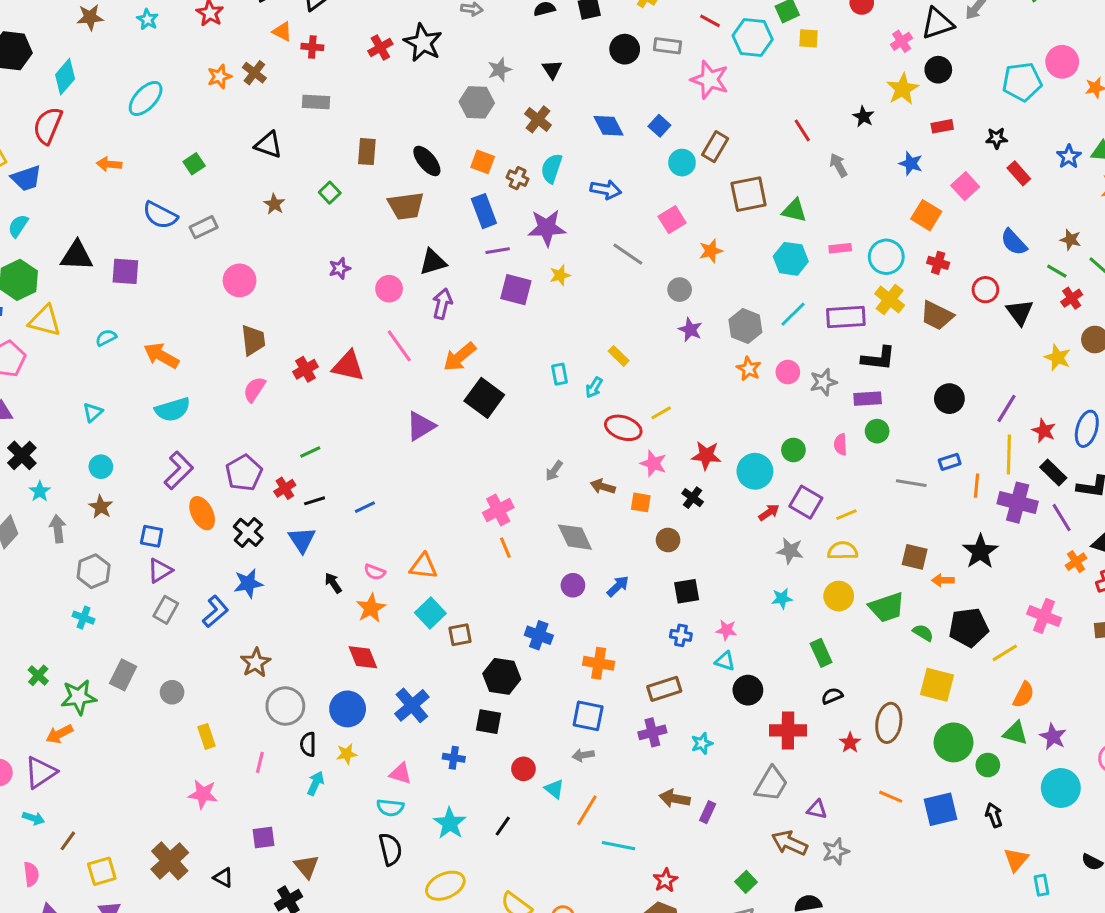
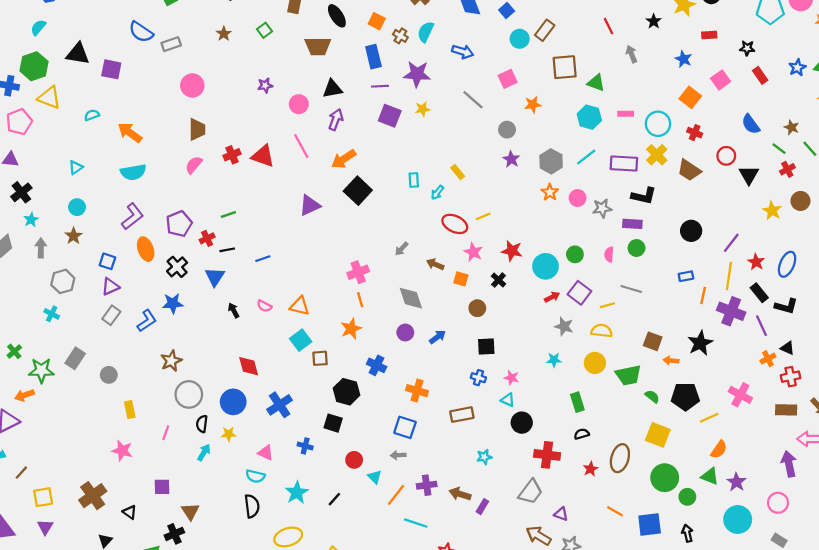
gray line: (911, 483) -> (631, 289), moved
orange star: (371, 608) -> (351, 329), moved
purple cross: (652, 732) -> (427, 485), moved

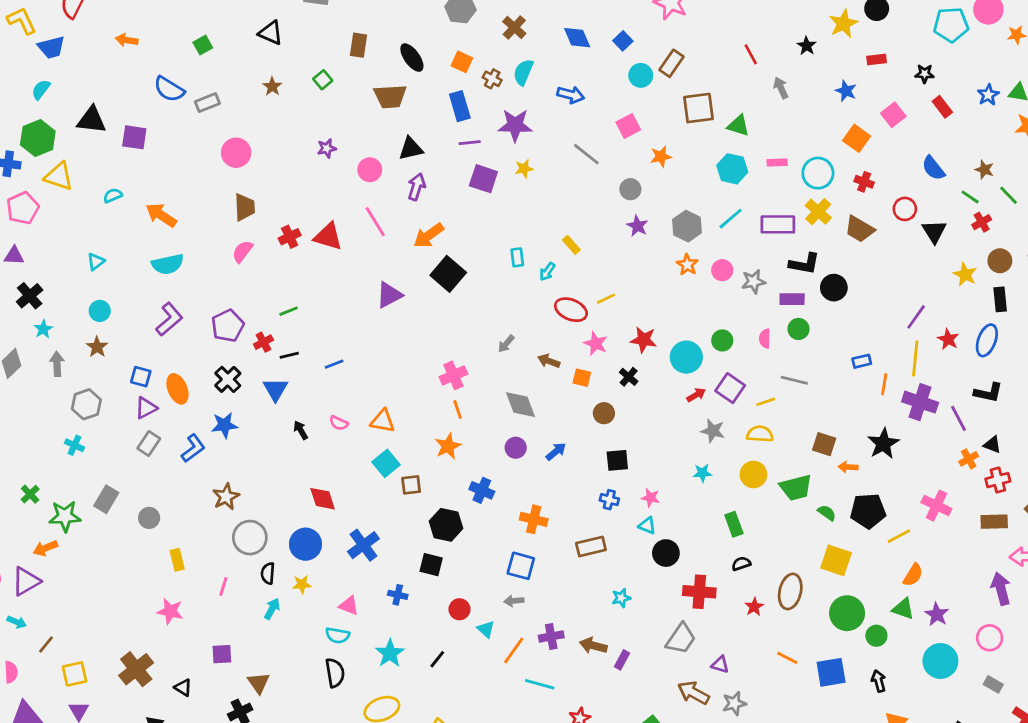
black circle: (691, 231) -> (834, 288), moved
orange ellipse: (146, 249) -> (178, 389), moved
black rectangle: (759, 293) -> (1000, 299), moved, turned 36

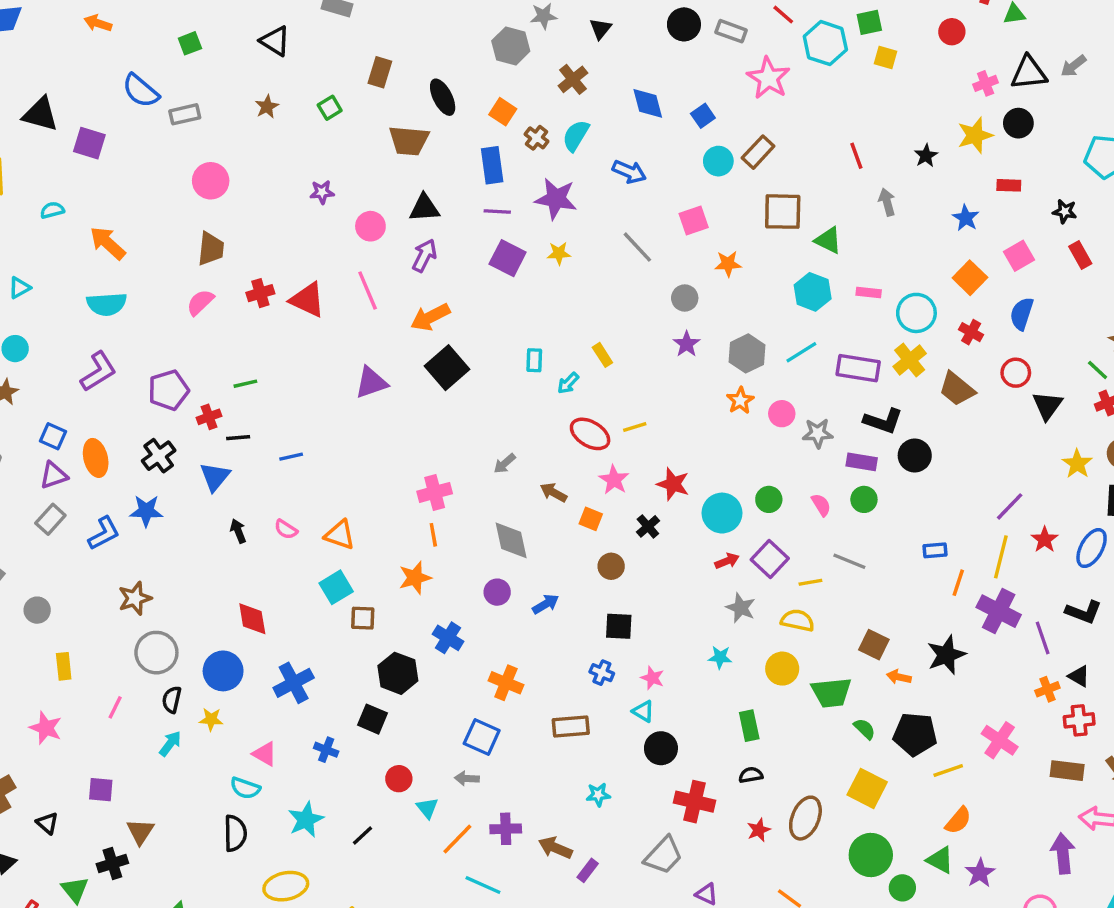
blue semicircle: (933, 168) -> (1022, 314), moved, turned 48
pink semicircle: (765, 339) -> (821, 505), turned 138

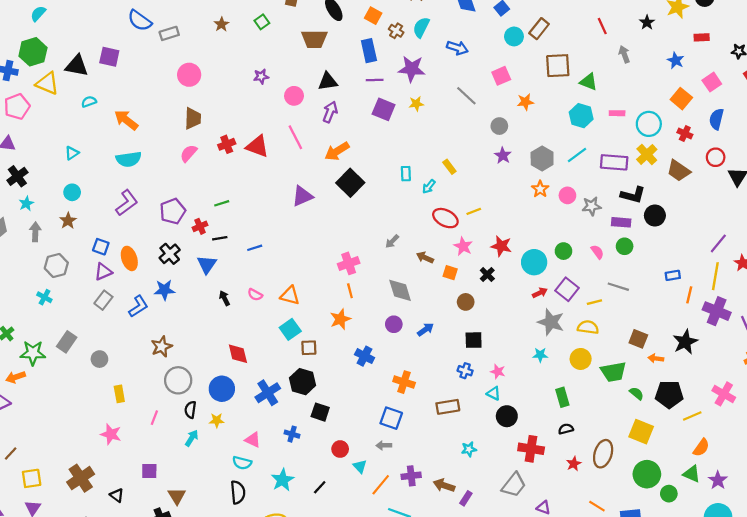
black triangle: (40, 114) -> (77, 66), moved
gray star: (741, 608) -> (551, 322), size x1.4
black hexagon: (398, 673) -> (303, 382), moved

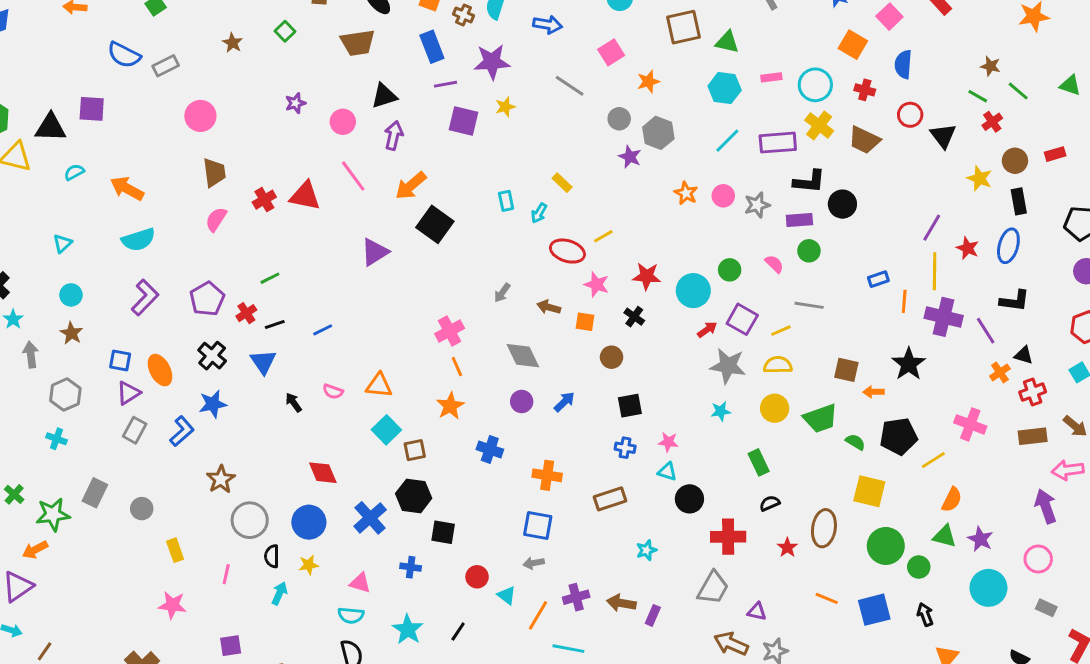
gray hexagon: (542, 158) -> (658, 133), moved

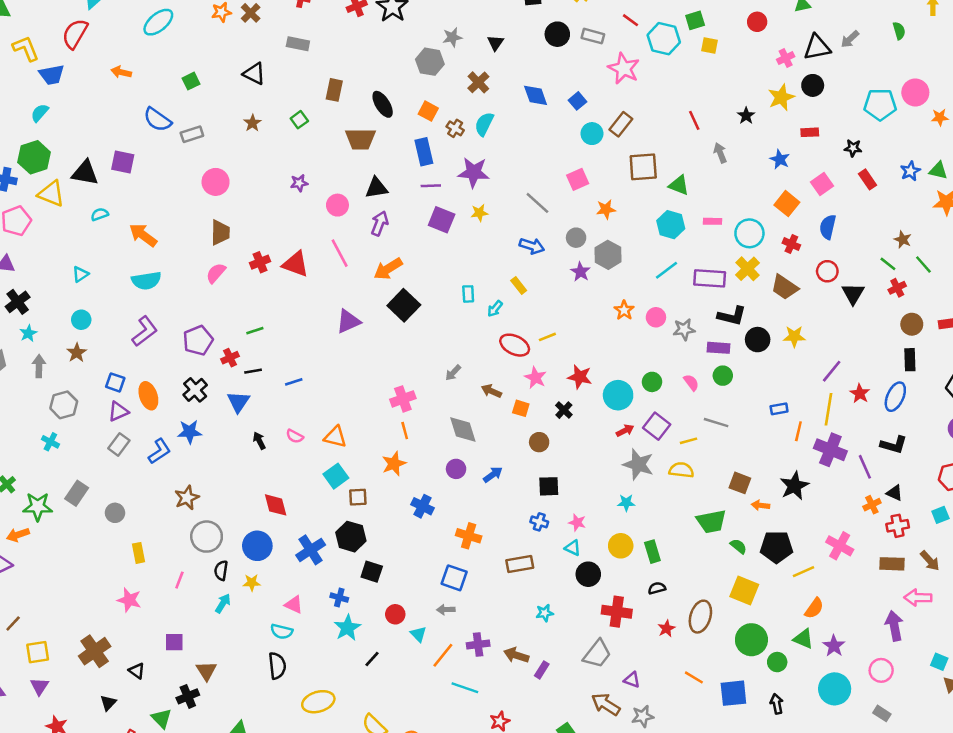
blue arrow: (548, 25) -> (532, 246), moved
yellow star: (980, 178) -> (794, 336), moved, turned -30
yellow circle: (775, 408) -> (621, 546), moved
cyan star: (408, 630) -> (347, 628), moved

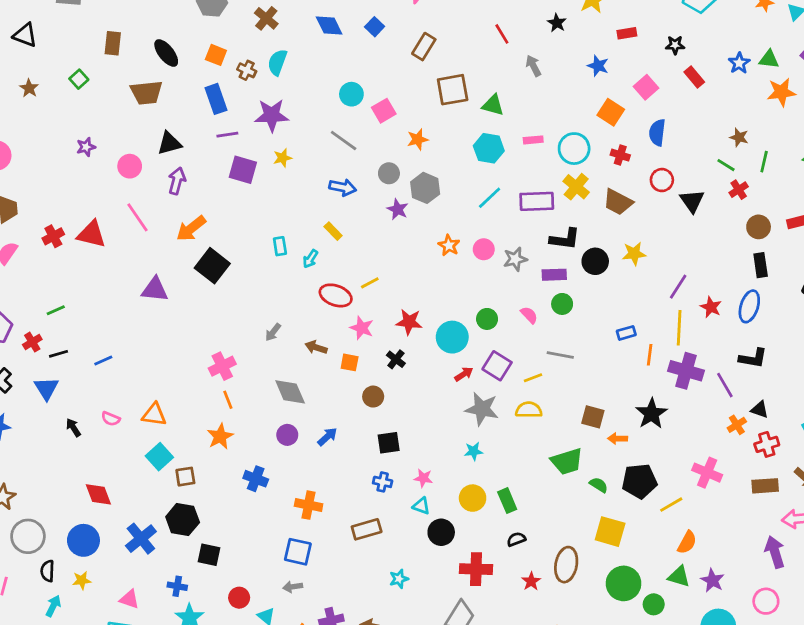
cyan circle: (592, 134) -> (351, 94), moved
green line: (923, 265) -> (764, 162), turned 60
purple triangle: (348, 321) -> (155, 289), turned 36

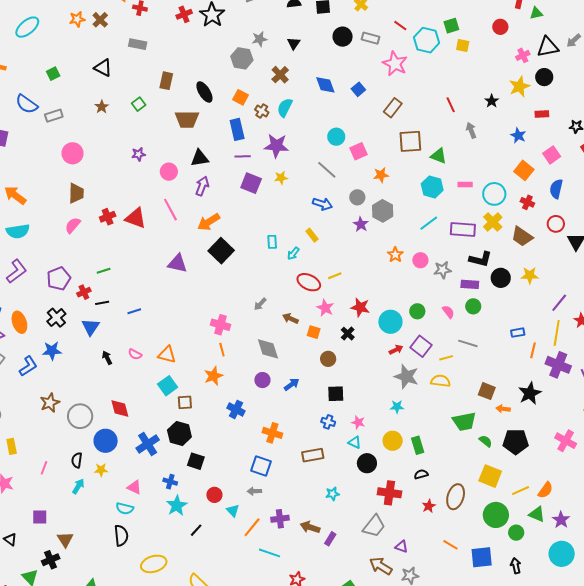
pink cross: (222, 366) -> (221, 325), turned 36
yellow line: (671, 505) -> (520, 491), moved
gray circle: (28, 536) -> (80, 416), moved

